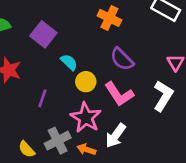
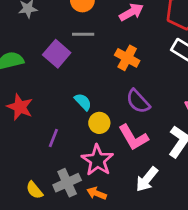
purple square: (43, 34) -> (57, 54), moved
white arrow: (116, 136) -> (147, 179), moved

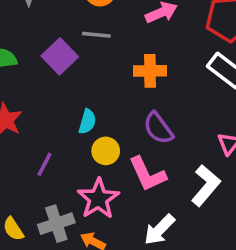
orange cross: (127, 58) -> (150, 71), turned -35
cyan semicircle: (83, 102) -> (87, 122), turned 54

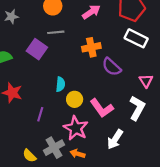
purple semicircle: (158, 128) -> (112, 67), moved

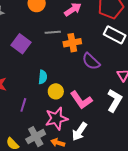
gray line: (56, 32) -> (53, 32), moved
pink star: (76, 128) -> (56, 119), turned 30
white arrow: (115, 139) -> (79, 132), moved

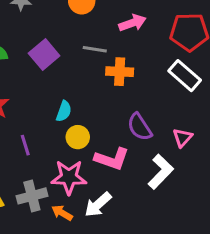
purple semicircle: (91, 61) -> (140, 127), moved
pink L-shape: (81, 100) -> (112, 159), turned -50
purple line: (23, 105) -> (25, 145), turned -48

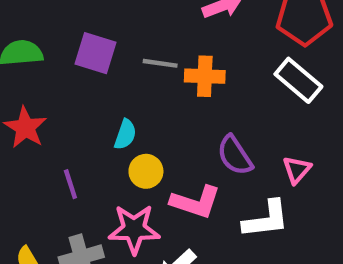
gray line: (95, 49) -> (160, 63), moved
purple square: (44, 54) -> (96, 53), turned -32
white L-shape: (161, 172) -> (266, 219), turned 40

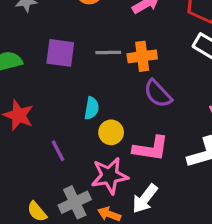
purple semicircle: (235, 155) -> (158, 94), moved

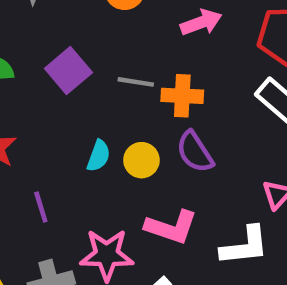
purple square: (60, 53) -> (68, 71), turned 32
yellow circle: (111, 132) -> (141, 160), moved

